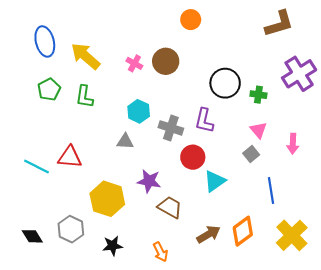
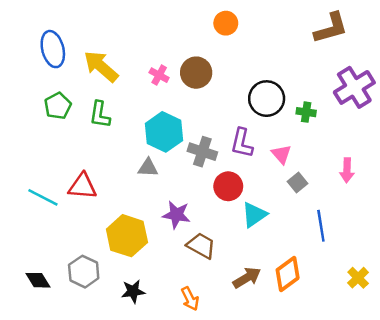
cyan hexagon: (139, 111) -> (164, 132), size x1.4
pink triangle: (258, 130) -> (281, 154), moved
yellow cross: (292, 235) -> (358, 278), moved, size x0.6

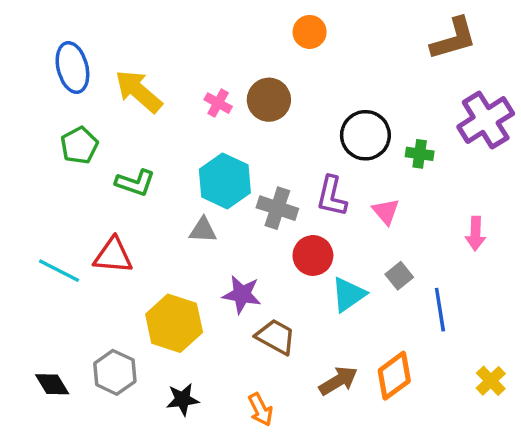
green L-shape: (100, 115) -> (135, 183), moved, turned -80
gray square: (297, 183) -> (399, 276), moved

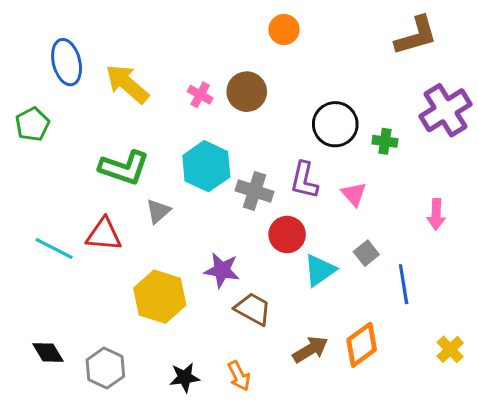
green pentagon: (79, 145) -> (32, 124), moved
green L-shape: (135, 183) -> (124, 168), size x1.4
gray triangle: (203, 230) -> (158, 211), moved, turned -44
gray hexagon: (115, 372) -> (105, 368), moved
black star: (183, 399) -> (185, 377), moved

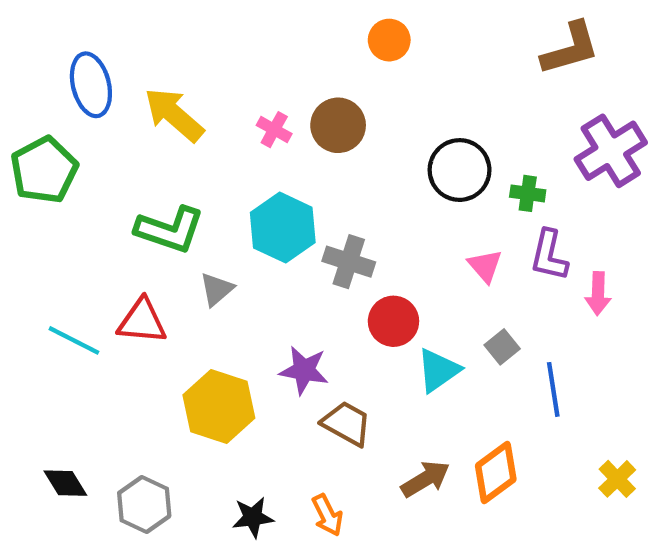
green pentagon: (32, 124) -> (44, 170), size x1.4
purple L-shape: (304, 180) -> (549, 255), moved

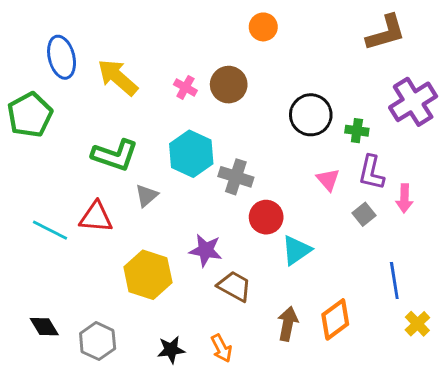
gray square: (502, 347) -> (364, 214), moved
blue line: (553, 389) -> (394, 281), moved
brown arrow: (425, 479) -> (288, 324), turned -48

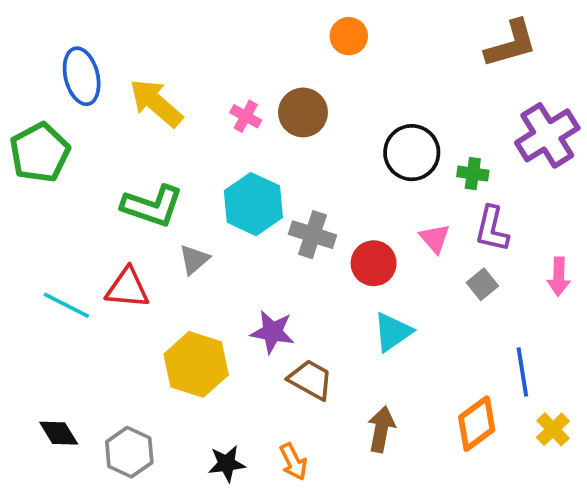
pink arrow: (404, 198) -> (559, 277), moved
red circle: (266, 217) -> (374, 263), moved
orange diamond: (335, 319) -> (477, 424), moved

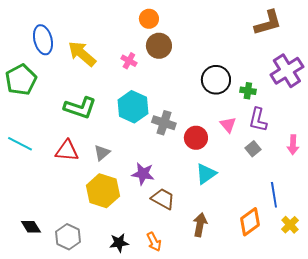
orange circle: (349, 36) -> (149, 19), moved
brown circle: (303, 112) -> (159, 46), moved
gray triangle: (194, 259) -> (102, 153), moved
cyan line: (66, 305) -> (20, 144), moved

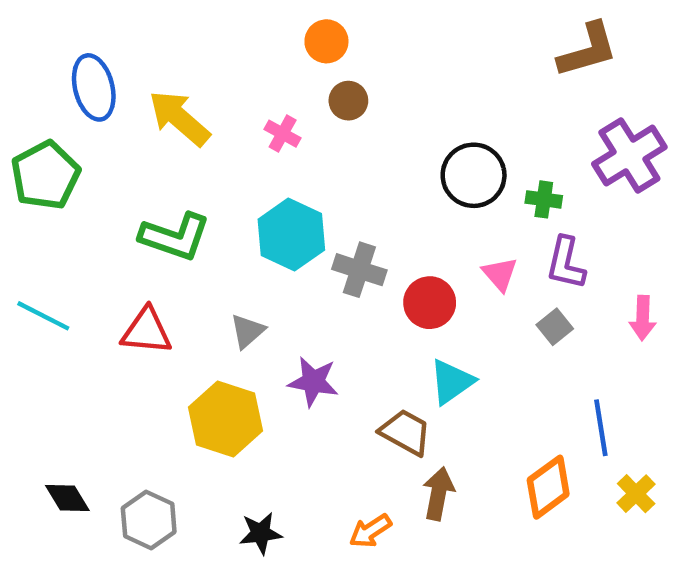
brown circle: (159, 46) -> (348, 101), size x0.7
gray triangle: (102, 153) -> (247, 331), moved
brown trapezoid: (163, 199) -> (405, 432), moved
orange arrow: (154, 242) -> (370, 531), moved, turned 84

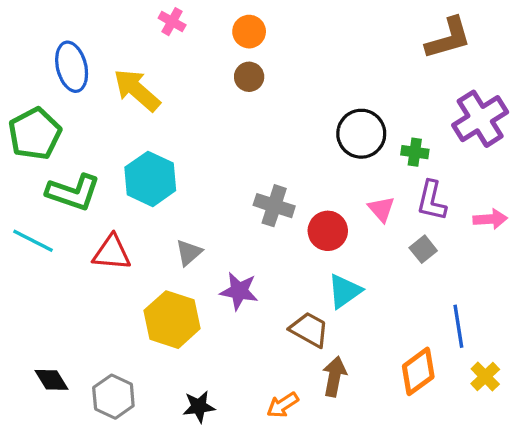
brown circle: (348, 101) -> (249, 77), moved
pink cross: (283, 134) -> (172, 22), moved
cyan hexagon: (291, 235) -> (150, 179), moved
green L-shape: (175, 237) -> (73, 192), moved
pink arrow: (643, 318) -> (490, 219), moved, turned -96

